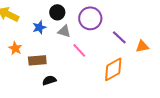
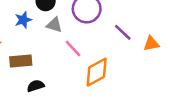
orange diamond: (113, 69) -> (97, 72), moved

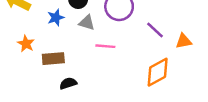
pink line: (73, 49) -> (105, 46), turned -42
orange diamond: (97, 72) -> (158, 72), moved

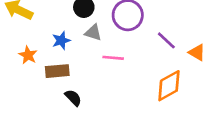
blue star: (56, 18) -> (61, 40), moved
orange triangle: (184, 41) -> (197, 52), turned 42
black semicircle: (68, 83) -> (73, 98), turned 63

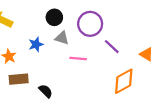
purple line: (166, 40) -> (112, 47), moved
brown rectangle: (57, 71) -> (19, 79), moved

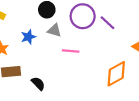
purple line: (112, 47) -> (108, 23), moved

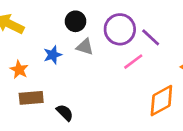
pink line: (71, 51) -> (133, 62), moved, turned -42

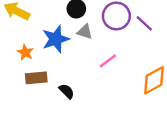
blue star: (53, 55) -> (56, 39), size x1.6
pink line: (133, 62) -> (108, 61), moved

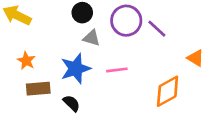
blue star: (56, 39) -> (76, 69), moved
pink line: (108, 61) -> (117, 70), turned 30

